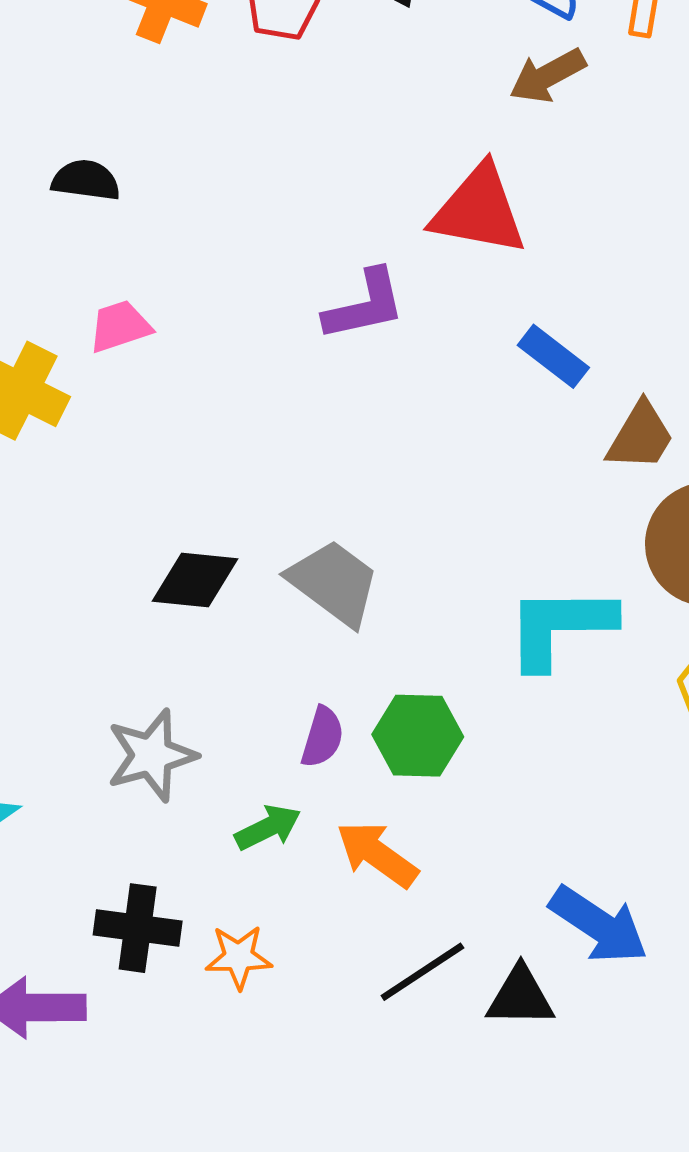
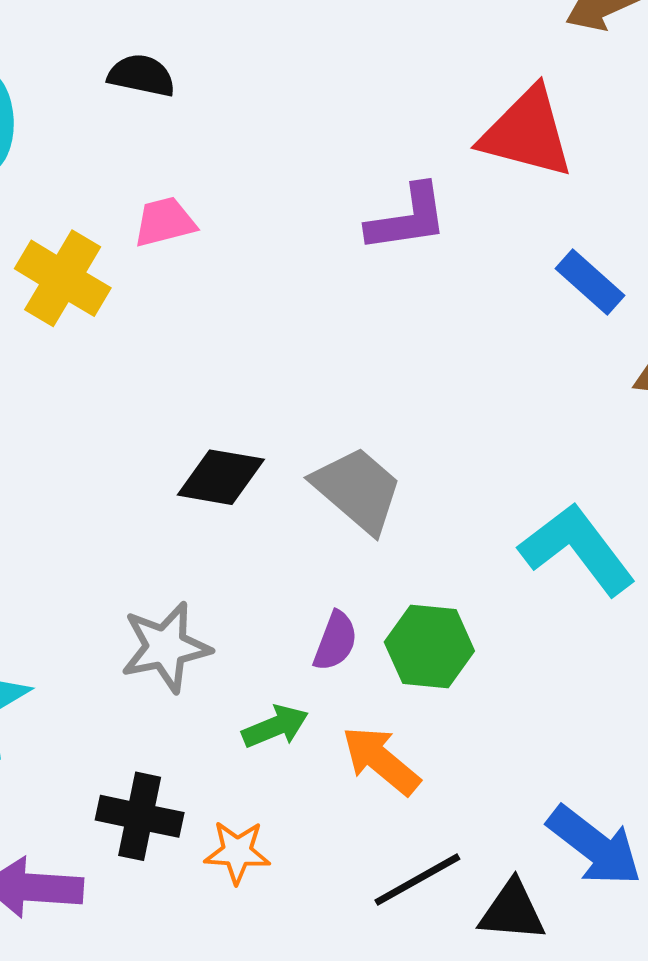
cyan L-shape: (560, 627) -> (577, 549), turned 49

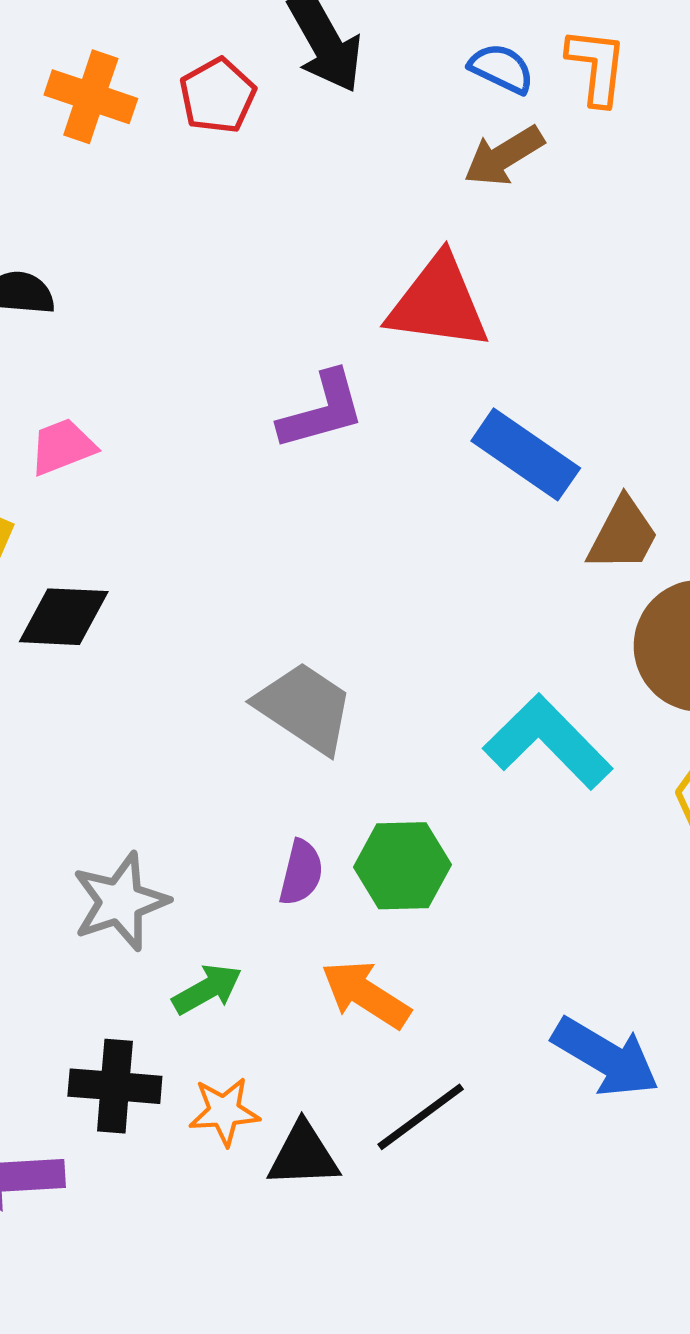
blue rectangle: (590, 282) -> (526, 454), size x1.4
black diamond: (221, 477) -> (64, 617), moved
green arrow: (275, 726) -> (207, 989), moved
black triangle: (512, 911) -> (303, 1155), moved

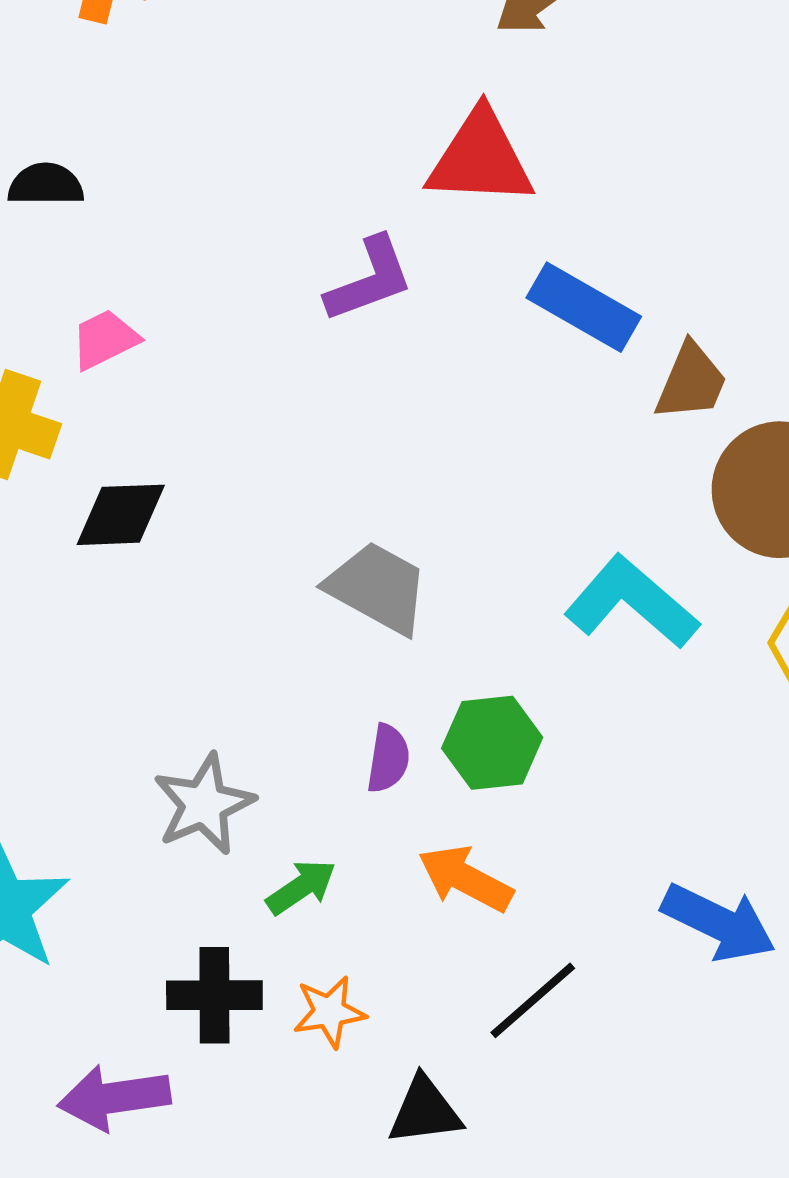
black triangle: (303, 1155) -> (425, 1111), moved

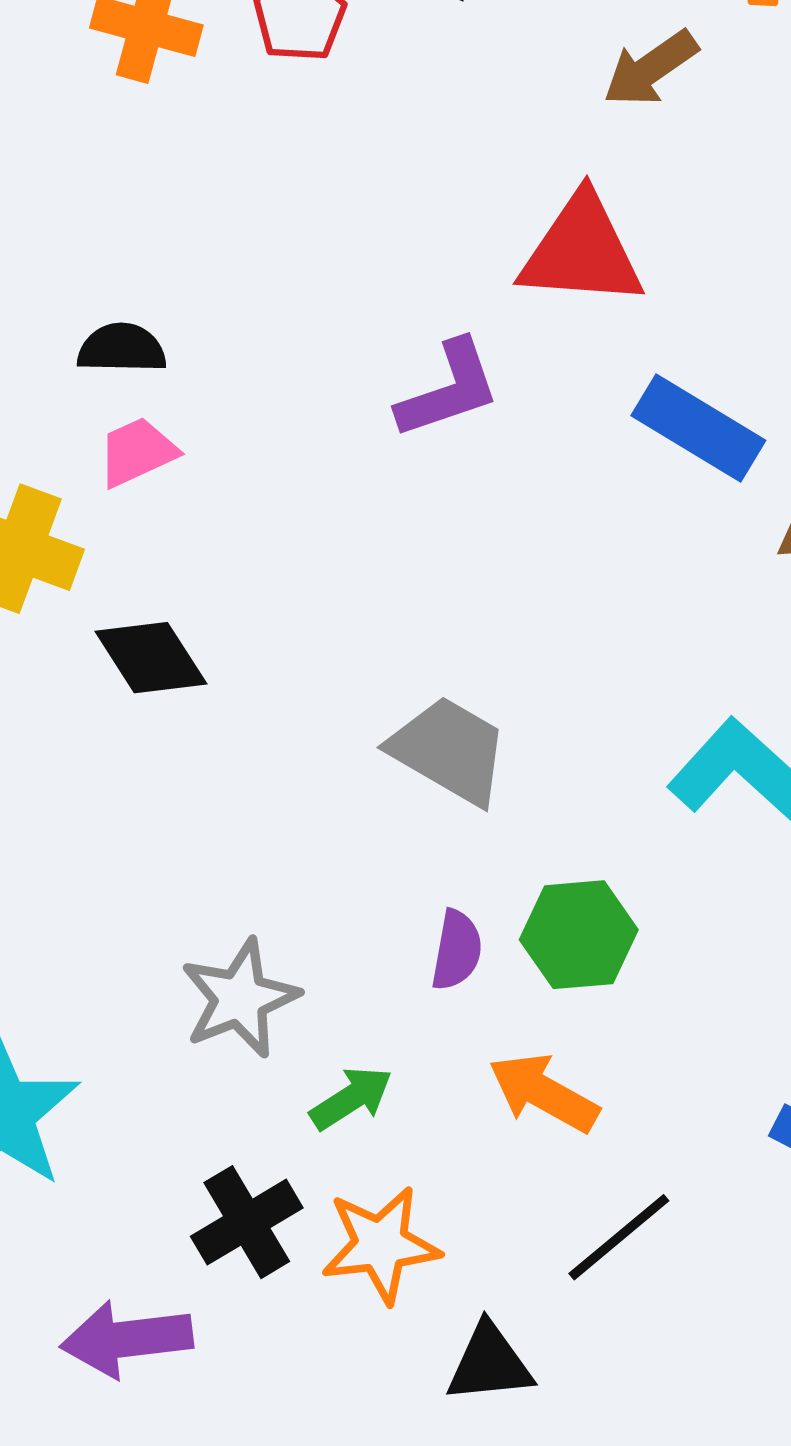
black semicircle: (46, 185) -> (122, 348), moved
black diamond: (121, 515) -> (151, 658), turned 58
black cross: (214, 995) -> (247, 1222), turned -32
orange star: (329, 1012) -> (381, 1245), size x1.4

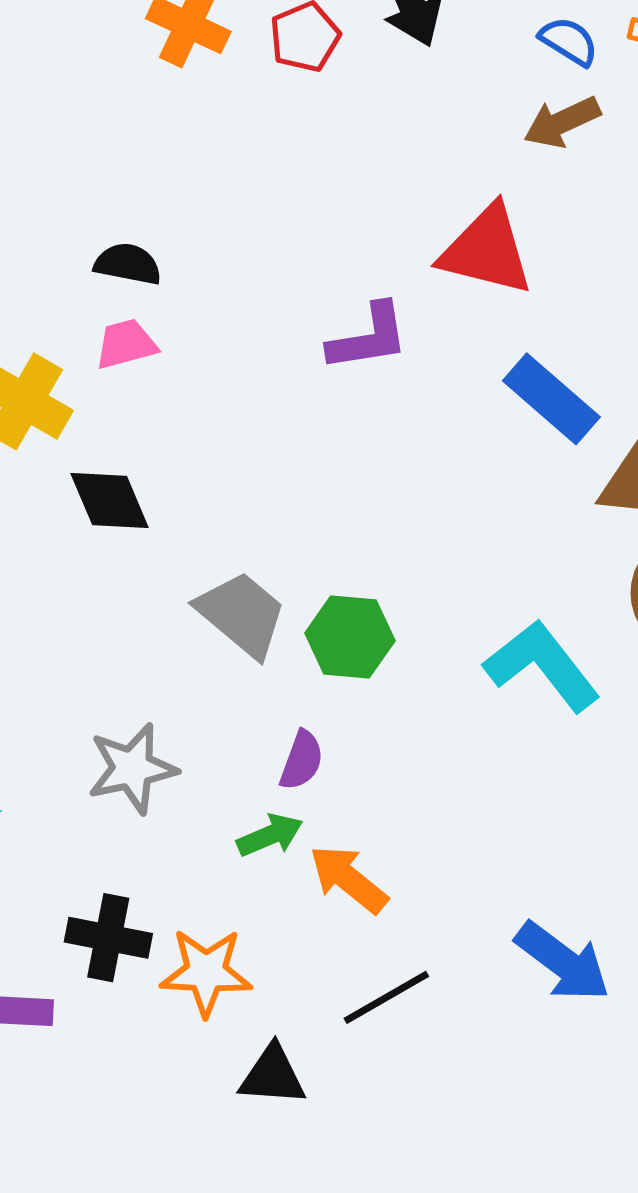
gray trapezoid: (449, 750) -> (242, 614), moved
green hexagon: (579, 935) -> (350, 637), moved
green arrow: (351, 1098) -> (270, 835), moved
black cross: (247, 1222) -> (108, 938), turned 32

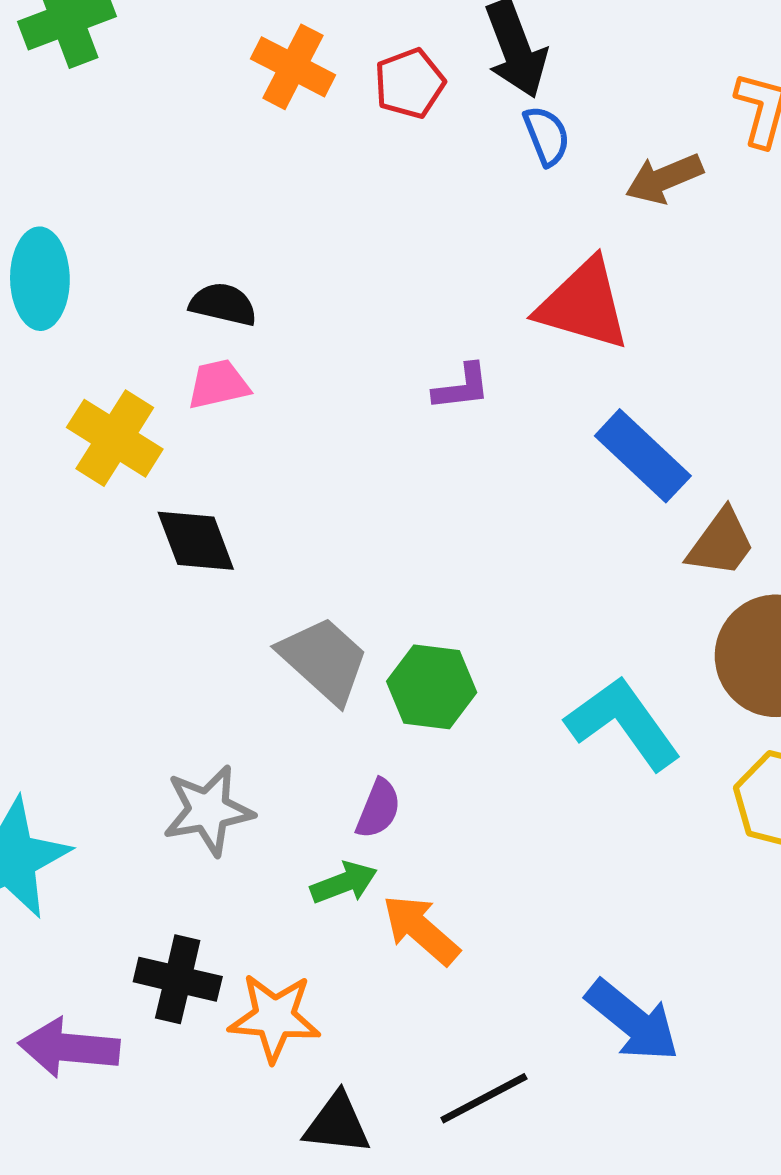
blue semicircle: (569, 41) -> (547, 136), moved, turned 34
purple L-shape: (368, 337) -> (462, 387), size x0.7
black line: (386, 997) -> (484, 1098), moved

